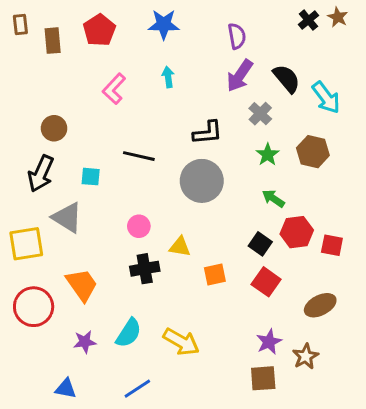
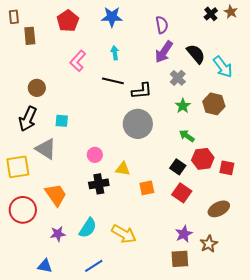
brown rectangle: (53, 41) -> (30, 36), moved
black line: (139, 156) -> (113, 81), moved

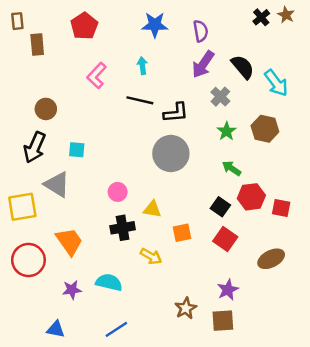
blue star: (112, 17) -> (155, 25), moved
cyan semicircle: (88, 228) -> (109, 282), turned -110
yellow arrow: (124, 234) -> (151, 256), moved, size x0.7
brown star: (209, 244) -> (186, 308), moved

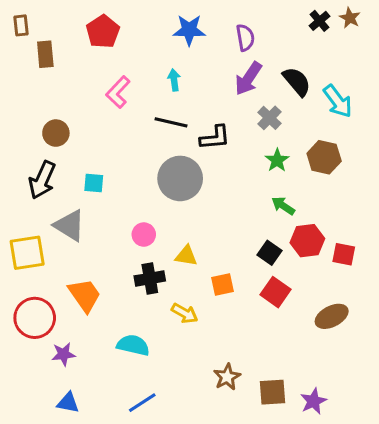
gray circle: (171, 154) -> (180, 178), moved
purple star: (72, 290) -> (63, 354), moved
purple star: (228, 290) -> (313, 401), moved

